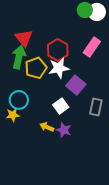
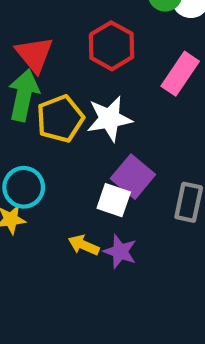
red hexagon: (58, 50) -> (112, 46), moved
purple square: (76, 85) -> (133, 177), moved
white square: (61, 106) -> (114, 200), turned -35

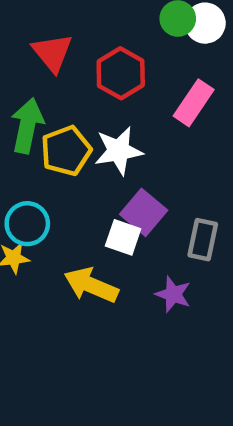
red triangle: (34, 54) -> (52, 53), moved
yellow arrow: (84, 245) -> (91, 285), size x1.6
purple star: (120, 252) -> (173, 294), moved

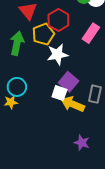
yellow pentagon: (66, 151) -> (43, 34), moved
yellow arrow: (91, 285) -> (73, 104), moved
purple star: (173, 294) -> (82, 143), moved

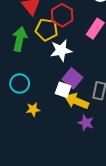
yellow pentagon: (43, 34) -> (47, 30), turned 30
yellow star: (11, 102) -> (33, 109), moved
purple star: (82, 143) -> (86, 123), moved

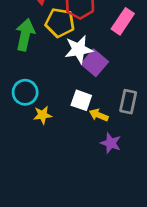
purple square: (72, 78) -> (95, 63), moved
yellow arrow: (77, 101) -> (99, 115), size x0.6
yellow star: (33, 109) -> (43, 115), moved

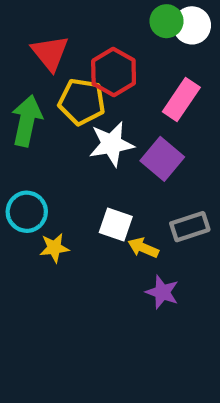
purple square: (95, 63) -> (162, 159), moved
gray rectangle: (128, 102) -> (190, 227), turned 60

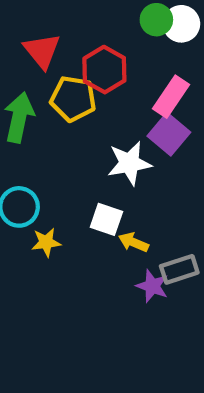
white star: (111, 144) -> (129, 163), moved
purple square: (162, 159) -> (169, 134), moved
gray rectangle: (190, 227) -> (179, 269), moved

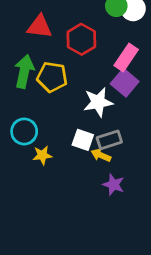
red triangle: (42, 51) -> (39, 27), turned -44
yellow pentagon: (73, 99) -> (52, 77), moved
gray rectangle: (179, 269) -> (109, 140), moved

